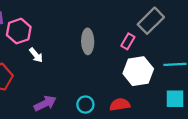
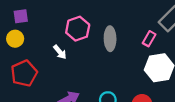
pink hexagon: (19, 31) -> (78, 29), moved

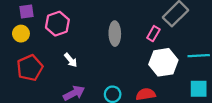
pink hexagon: (78, 29) -> (57, 24), moved
white arrow: (60, 52) -> (71, 60), moved

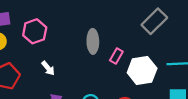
pink rectangle: (153, 34) -> (116, 56), moved

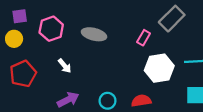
gray ellipse: (93, 41) -> (94, 34), moved, turned -75
pink rectangle: (116, 56) -> (144, 38), moved

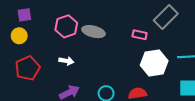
pink hexagon: (51, 29) -> (66, 26), moved
pink rectangle: (144, 38) -> (140, 35), turned 72
white arrow: (65, 66) -> (66, 61), turned -40

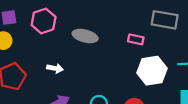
gray rectangle: (166, 17) -> (165, 20), turned 55
pink hexagon: (66, 26) -> (44, 21), moved

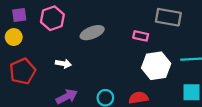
gray ellipse: (85, 36) -> (92, 33), turned -35

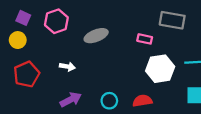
purple square: (19, 15) -> (23, 18), turned 32

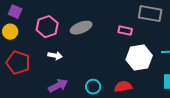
pink hexagon: (56, 21) -> (47, 27), moved
red pentagon: (27, 74) -> (18, 63), turned -30

